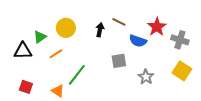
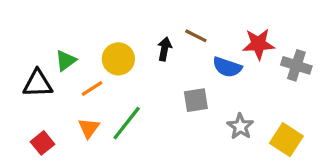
red star: (157, 27) -> (258, 44), turned 30
yellow circle: (66, 28) -> (118, 59), moved
yellow square: (182, 71) -> (286, 140), moved
red square: (26, 87) -> (43, 143), turned 32
orange triangle: (58, 91) -> (89, 128), moved, turned 32

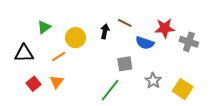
green triangle: (66, 60) -> (44, 27), moved
green line: (127, 123) -> (110, 90), moved
red square: (43, 143) -> (33, 84), moved

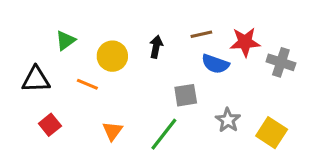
brown line: (125, 23) -> (201, 34), moved, turned -40
orange line: (59, 57) -> (87, 84), turned 56
orange triangle: (57, 82) -> (112, 131), moved

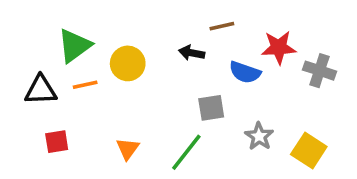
brown line: (201, 34) -> (222, 26), moved
green triangle: (66, 41) -> (74, 46), size x1.5
black arrow: (156, 47) -> (192, 53), moved, turned -90
orange line: (87, 84) -> (85, 85), moved, turned -35
red square: (50, 125) -> (57, 142), turned 30

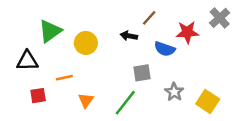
brown line: (222, 26) -> (149, 18), turned -35
gray cross: (320, 71) -> (220, 18), moved, turned 30
orange line: (85, 85) -> (64, 78), moved

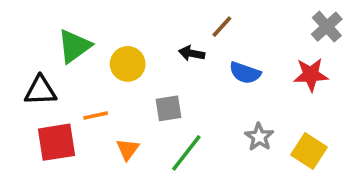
red star: (187, 32) -> (311, 75), moved
gray square: (142, 73) -> (169, 108), moved
red square: (38, 96) -> (57, 142), size x1.6

